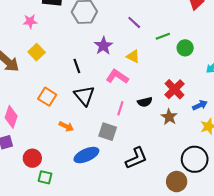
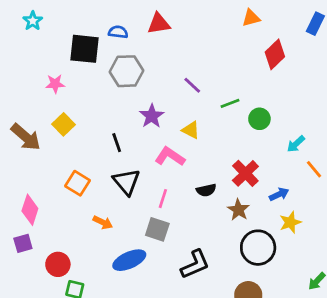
pink line: (120, 108) -> (163, 199), moved
black circle: (195, 159) -> (258, 248), moved

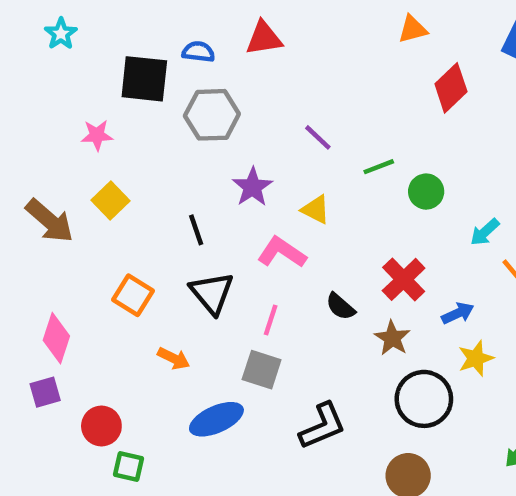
black semicircle: (206, 190) -> (340, 307), turned 54

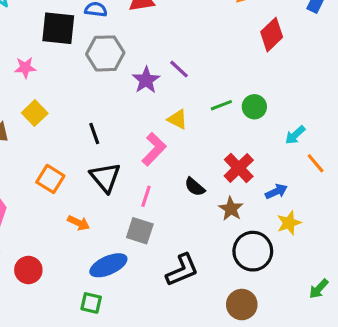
green line: (379, 167) -> (221, 105), moved
purple star: (253, 187) -> (146, 80), moved
pink L-shape: (282, 252) -> (154, 149), turned 100
green square: (129, 467) -> (91, 303), moved

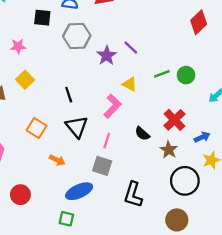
black square: (58, 28) -> (42, 18), size x0.7
black L-shape: (182, 270) -> (133, 195), turned 130

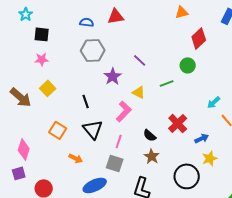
black square: (42, 18) -> (42, 34), moved
purple star: (107, 56) -> (113, 76), moved
green circle: (186, 75) -> (188, 65), moved
brown star: (169, 150) -> (152, 156), moved

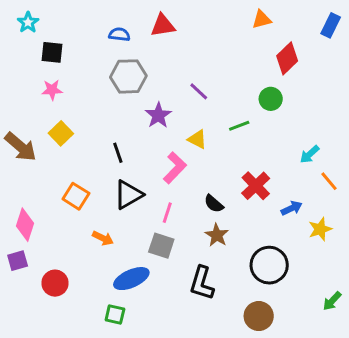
black triangle: (93, 129) -> (128, 195), turned 40
yellow star: (210, 158) -> (320, 229), moved

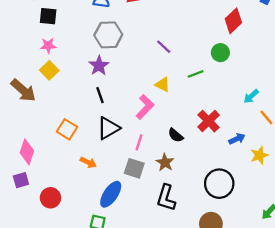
purple star: (158, 115) -> (99, 66), moved
yellow square: (61, 133) -> (49, 70), moved
brown star: (217, 235) -> (165, 162), moved
blue ellipse: (131, 279) -> (111, 194), turned -32

